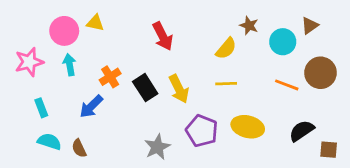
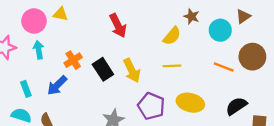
cyan rectangle: (41, 108) -> (26, 89), moved

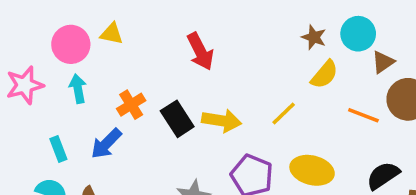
brown triangle: (243, 16) -> (383, 62), moved
cyan circle: (220, 30) -> (358, 34), moved
yellow semicircle: (172, 36) -> (324, 74), moved
yellow line: (172, 66) -> (284, 114), turned -42
yellow arrow: (132, 70) -> (222, 121), turned -55

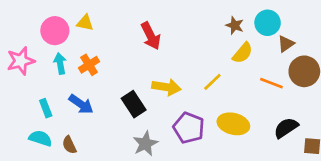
orange cross: (131, 105) -> (89, 65), moved
black rectangle: (177, 119) -> (134, 104), moved
blue arrow: (106, 144) -> (81, 104), turned -100

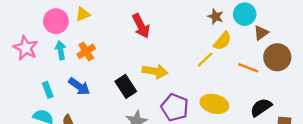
yellow triangle: (85, 23) -> (83, 14), turned -35
pink star: (21, 61) -> (26, 48), turned -30
yellow line: (212, 82) -> (205, 60), moved

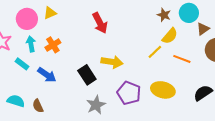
orange line: (248, 68) -> (182, 59), moved
cyan rectangle: (48, 90) -> (22, 64), moved, turned -32

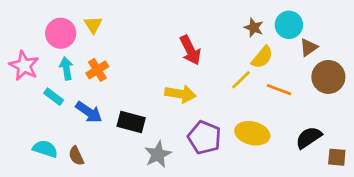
yellow triangle: (50, 13) -> (93, 25), turned -40
red arrow: (100, 23) -> (190, 50), moved
black rectangle: (87, 75) -> (131, 122), moved, turned -42

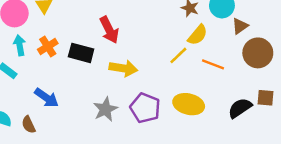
red arrow: (190, 50) -> (109, 30), moved
blue arrow: (89, 112) -> (46, 98), moved
black rectangle: (131, 122) -> (81, 53), moved
gray star: (158, 154) -> (105, 109), moved
brown square: (337, 157) -> (266, 98), moved

